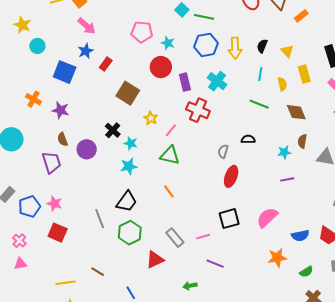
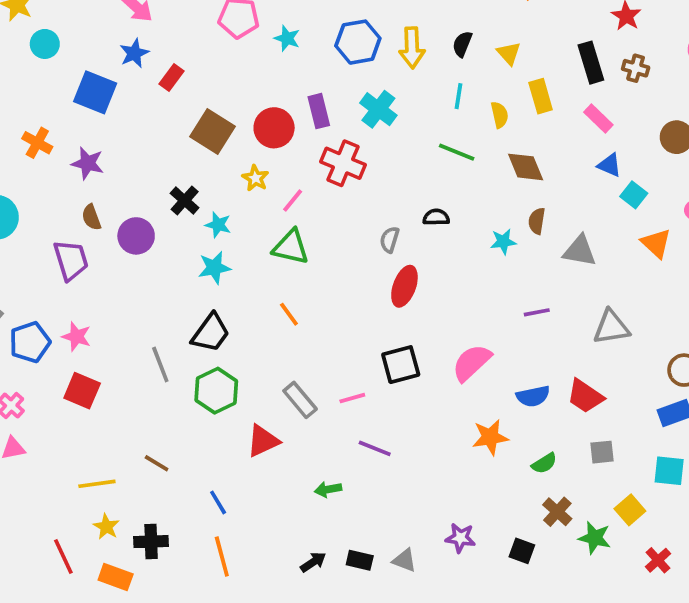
red circle: (161, 67) -> (274, 128), moved
purple line: (287, 179) -> (537, 312), moved

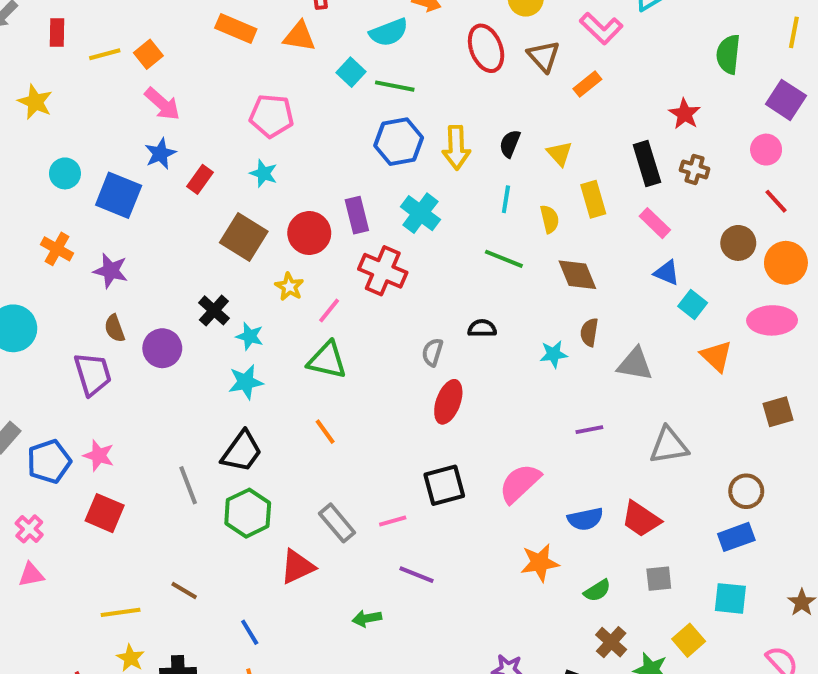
cyan star: (287, 38) -> (264, 173), moved
cyan circle: (45, 44) -> (65, 173), moved

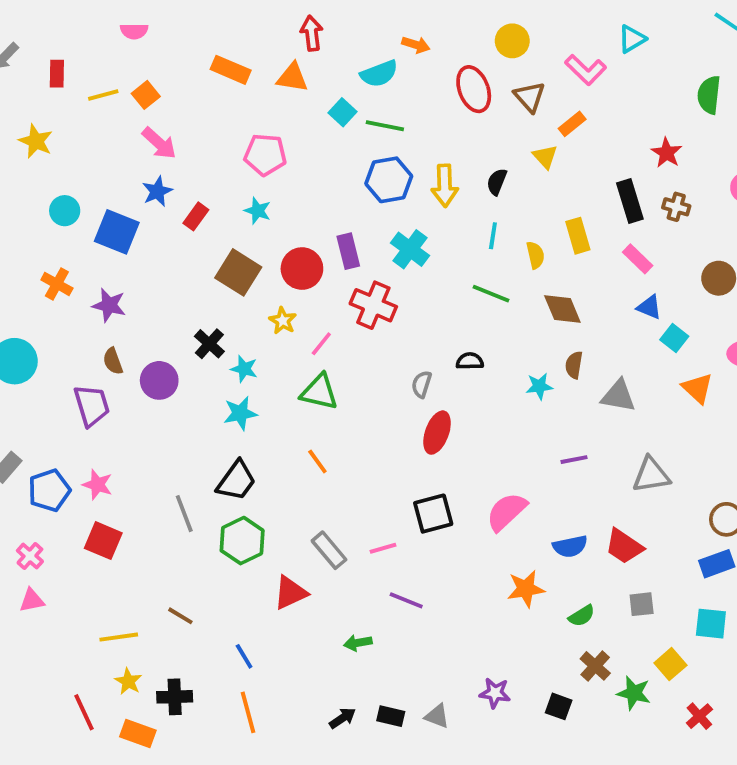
yellow triangle: (560, 154) -> (545, 157), moved

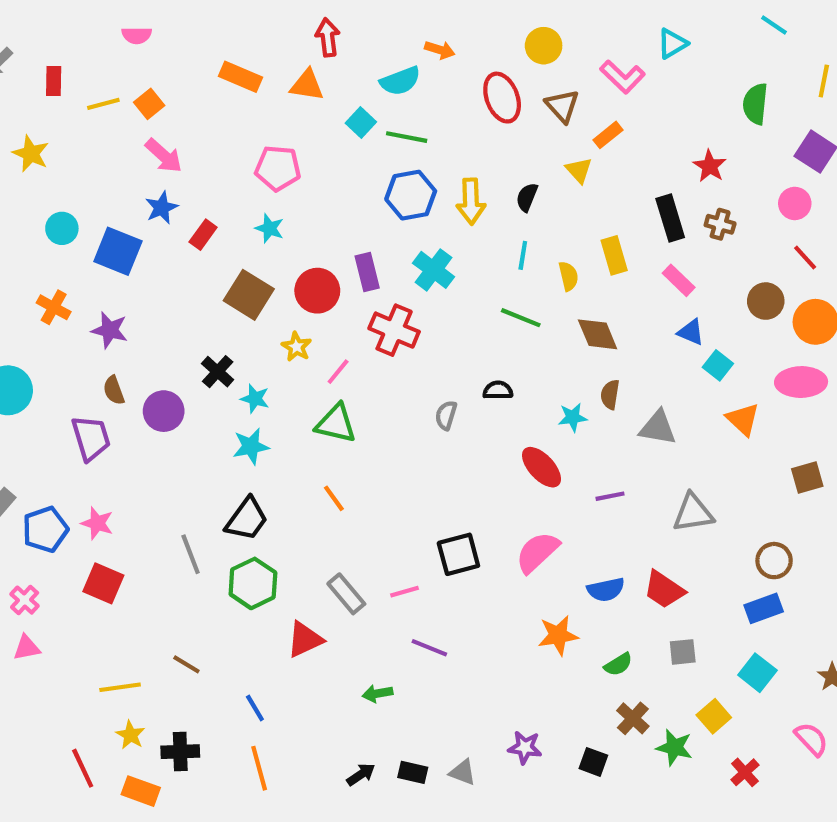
red ellipse: (437, 433) -> (541, 467), moved, turned -63
cyan square: (711, 624) -> (757, 673), turned 32

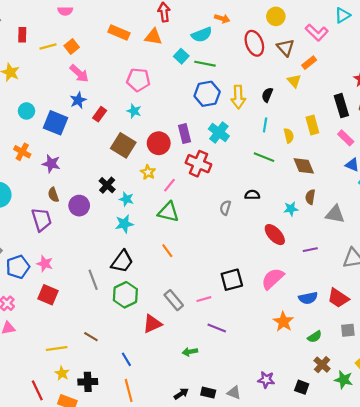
orange star: (558, 635) -> (283, 322), turned -30

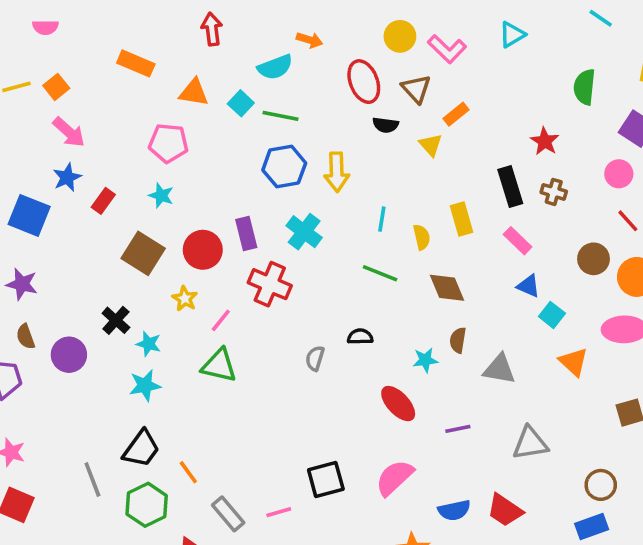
pink L-shape: (317, 33) -> (447, 49), moved
orange triangle: (153, 37) -> (194, 92), moved
black semicircle: (267, 95) -> (385, 125), moved, turned -104
orange line: (167, 251) -> (188, 472), moved

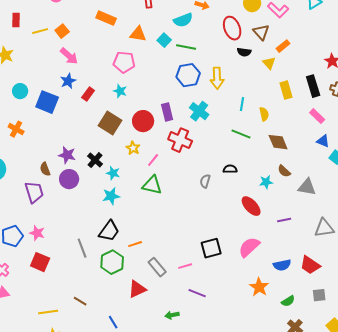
yellow rectangle: (461, 219) -> (286, 90), moved
purple star: (22, 284) -> (67, 155), moved
brown semicircle: (458, 340) -> (284, 171), turned -56
orange line: (188, 472) -> (135, 244), turned -72

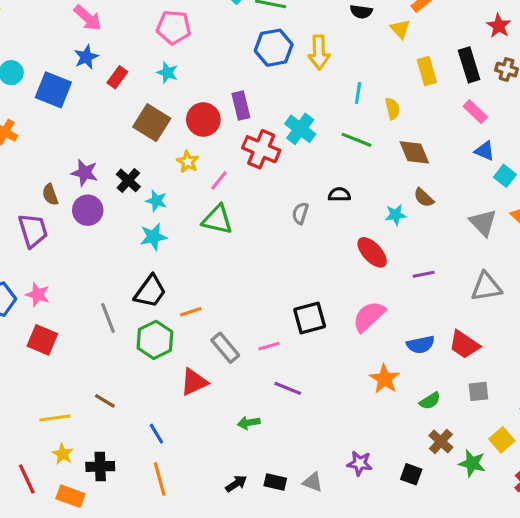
cyan cross: (199, 111) -> (300, 129), moved
gray triangle: (307, 187) -> (483, 223), moved, turned 36

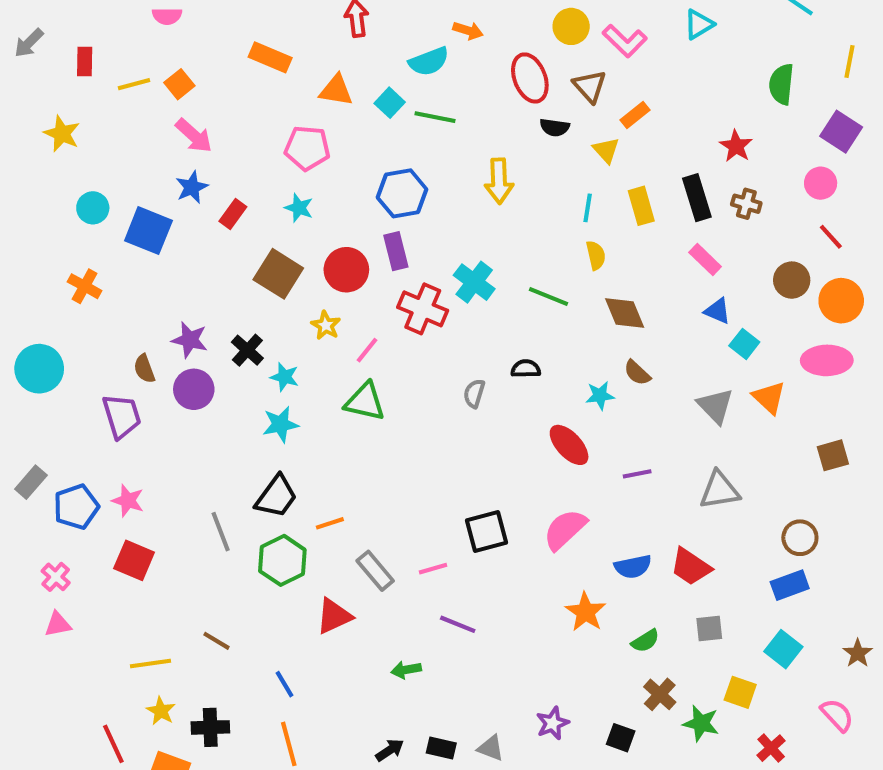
blue hexagon: (274, 48) -> (402, 193), moved
cyan line: (358, 93) -> (588, 208), moved
yellow square: (502, 440) -> (740, 692), turned -30
purple star: (360, 463) -> (553, 723), turned -30

